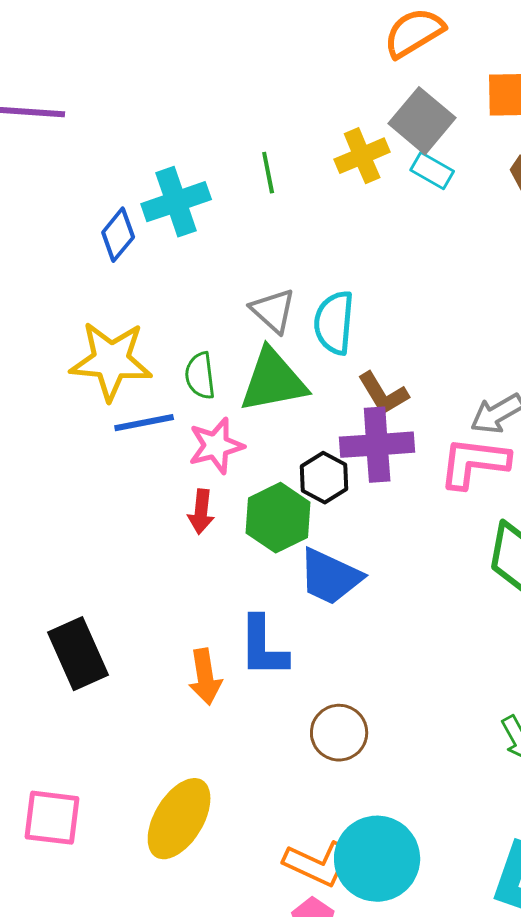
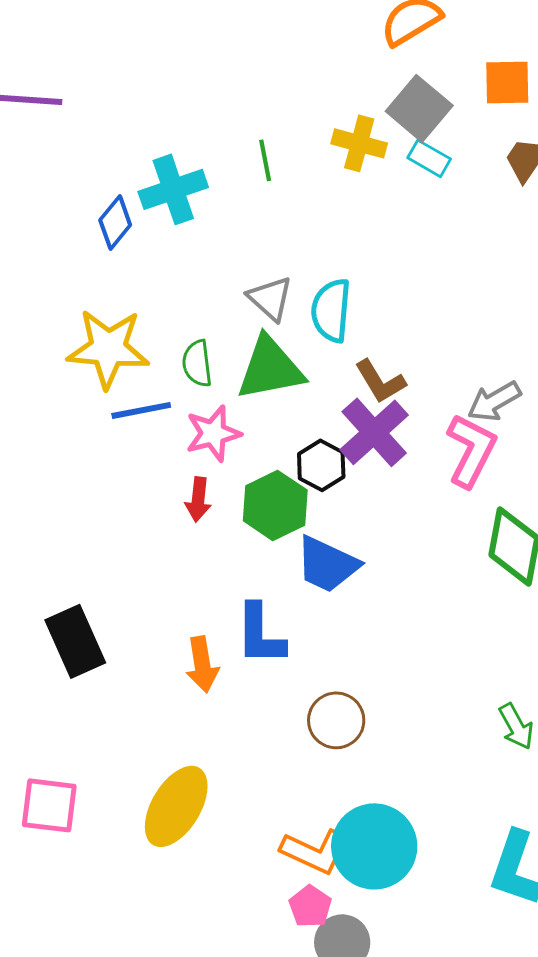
yellow cross: (362, 156) -> (359, 143), turned 38
purple cross: (377, 445) -> (374, 432), turned -38
pink L-shape: (474, 463) -> (471, 450), turned 110

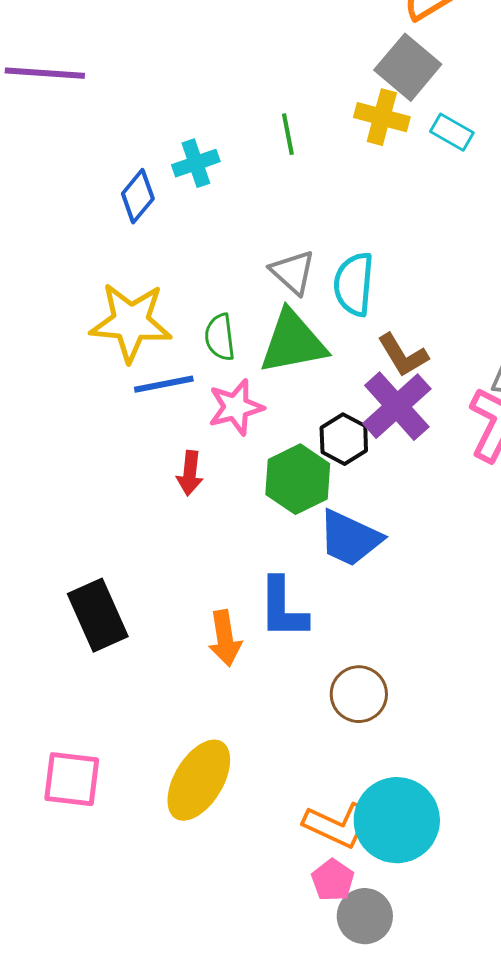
gray square: (419, 108) -> (408, 67), moved
cyan cross: (173, 189) -> (196, 163), size x0.7
red arrow: (198, 499) -> (190, 473), moved

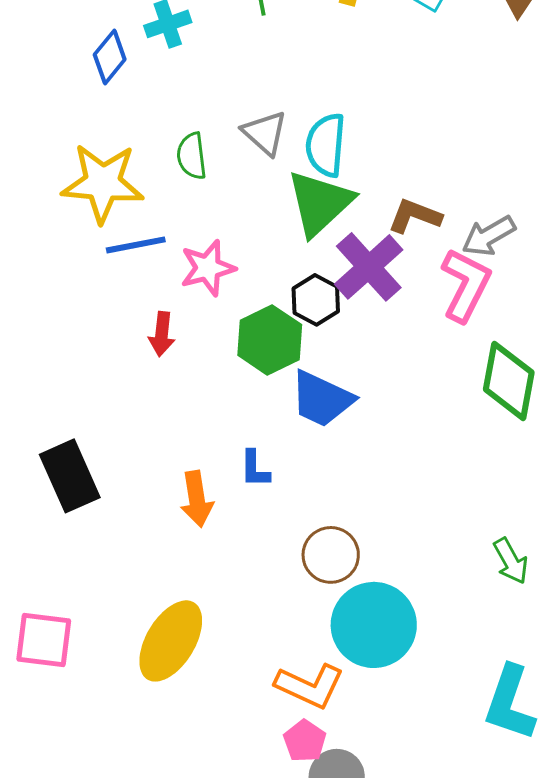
green semicircle: (220, 337) -> (192, 156), moved
green triangle: (293, 342) -> (320, 203), moved, turned -32
brown L-shape: (403, 355) -> (415, 216), moved, turned 142
blue L-shape: (283, 608) -> (255, 469), size x0.6
cyan circle: (397, 820) -> (374, 625), moved

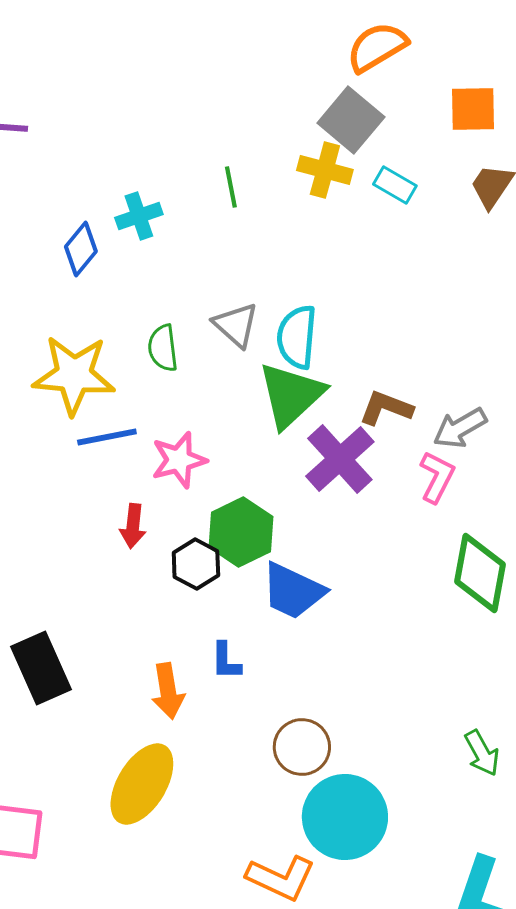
pink L-shape: (466, 285) -> (437, 477), size x0.7
black hexagon: (316, 300) -> (196, 564), moved
yellow ellipse: (171, 641) -> (142, 784), moved

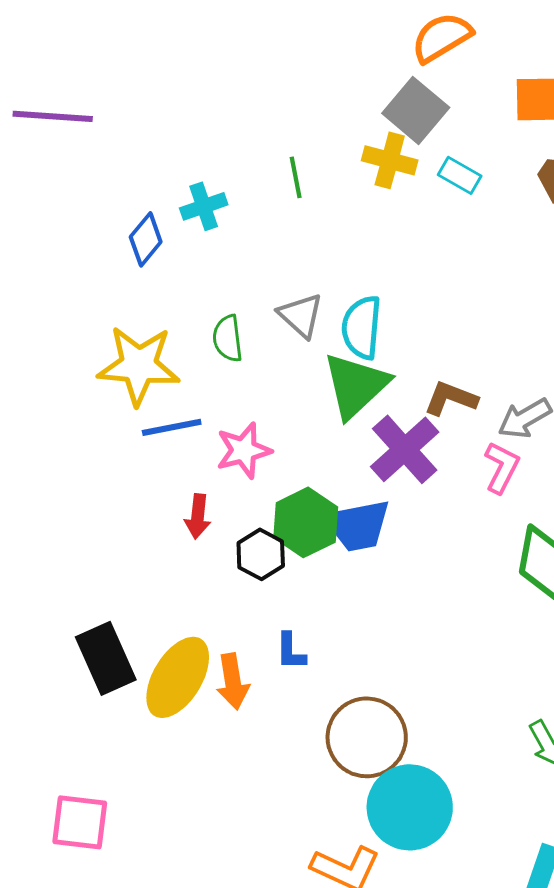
blue trapezoid: (293, 591) -> (358, 525), moved, turned -36
brown circle: (302, 747) -> (367, 737), size x1.4
yellow ellipse: (142, 784) -> (178, 677), moved

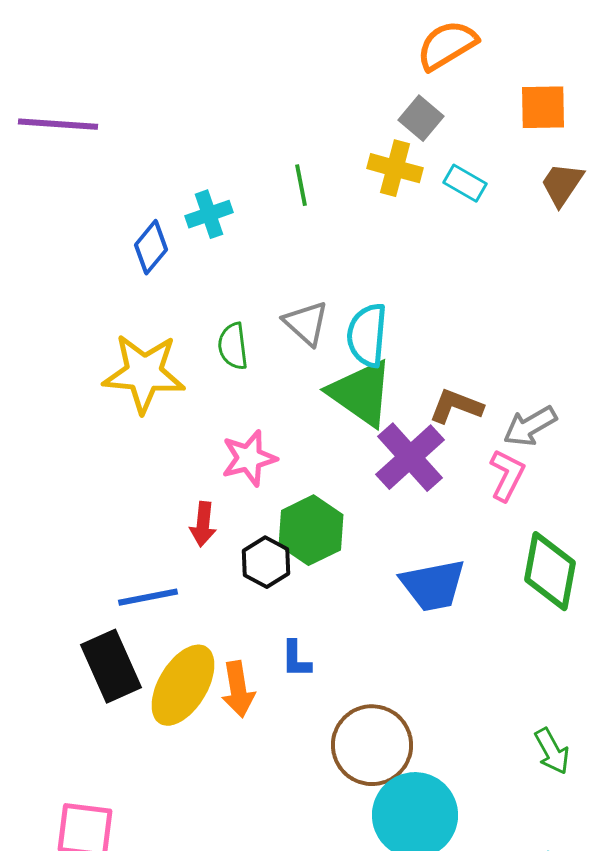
gray square: (416, 110) -> (421, 118), size x0.7
green triangle: (356, 385) -> (361, 393), turned -42
blue line: (172, 427) -> (148, 597), moved
blue trapezoid: (358, 525) -> (433, 585), moved

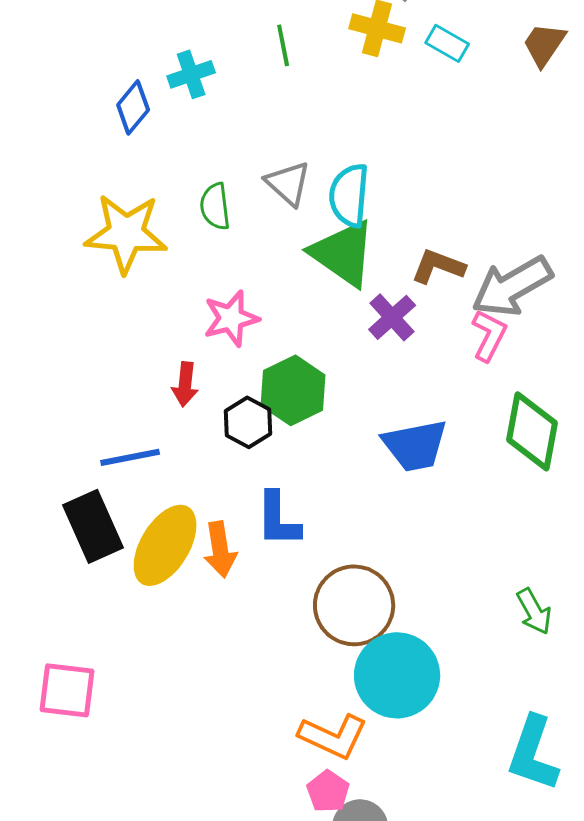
gray arrow: (530, 426) -> (512, 286), size x1.5
purple cross: (410, 457) -> (392, 317), size x0.7
blue L-shape: (296, 659) -> (278, 519), size x1.5

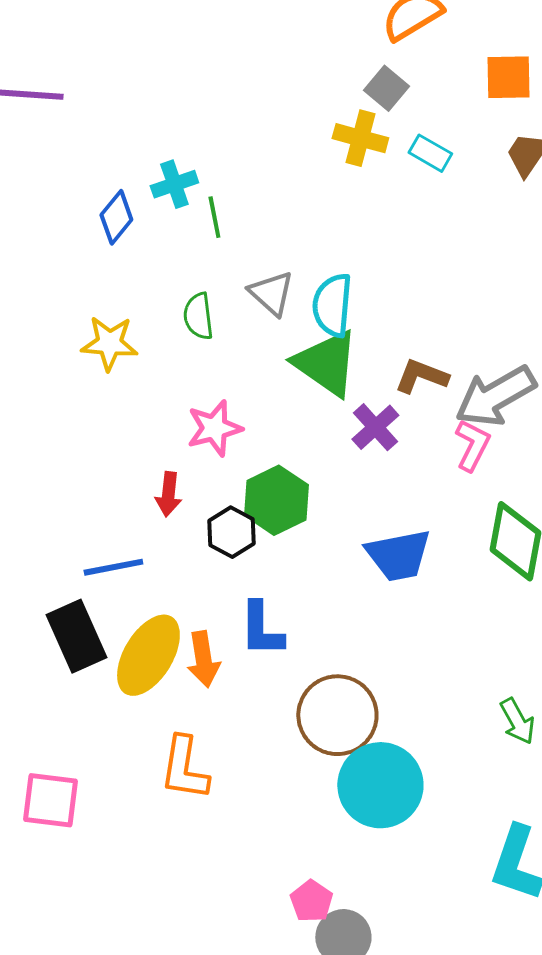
green line: (283, 45) -> (214, 217), moved
yellow star: (126, 233) -> (109, 343), size x0.7
orange L-shape: (333, 736) -> (184, 768), moved, turned 74

